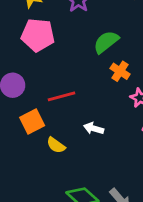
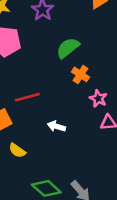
yellow semicircle: (56, 145) -> (17, 150), moved

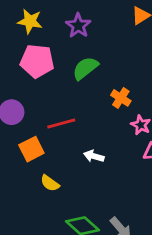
green semicircle: (68, 48) -> (85, 68), moved

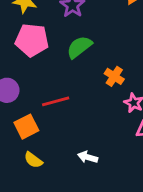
white arrow: (94, 156) -> (88, 157), moved
yellow semicircle: (50, 183) -> (33, 160), moved

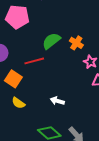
green semicircle: (79, 47) -> (51, 41), moved
orange square: (26, 127) -> (13, 79), turned -30

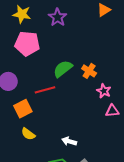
orange square: (13, 79) -> (23, 109), turned 30
white arrow: (57, 101) -> (69, 141), moved

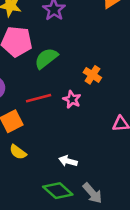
green semicircle: (63, 69) -> (46, 58), moved
pink star: (104, 91) -> (72, 99), moved

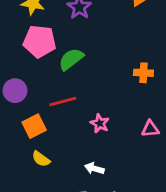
orange cross: (92, 75) -> (143, 73), moved, turned -30
pink star: (72, 99) -> (100, 123), moved

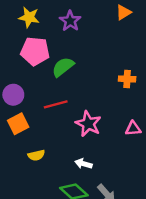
pink star: (100, 123) -> (88, 124), size x1.5
orange square: (34, 126) -> (18, 124), moved
yellow semicircle: (41, 159) -> (36, 155), turned -49

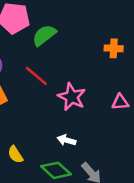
red line: (56, 104) -> (36, 76), turned 55
yellow semicircle: (36, 155) -> (15, 155), moved, turned 70

